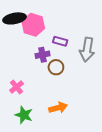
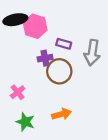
brown circle: (56, 67) -> (59, 71), size x1.5

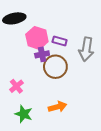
pink hexagon: (35, 26) -> (37, 38), moved

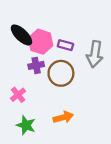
black ellipse: (14, 18) -> (21, 35), moved, turned 55
purple cross: (42, 54) -> (36, 65), moved

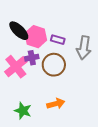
pink cross: (18, 95) -> (16, 67), moved, size x1.6

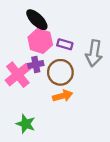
black ellipse: (19, 31) -> (37, 20), moved
orange arrow: (56, 104) -> (63, 96), moved

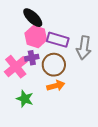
purple rectangle: (65, 44) -> (58, 40), size x1.5
green star: (26, 124) -> (25, 99), moved

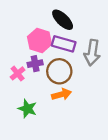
black ellipse: (33, 18) -> (63, 20), moved
pink cross: (16, 67) -> (18, 73), size x0.6

